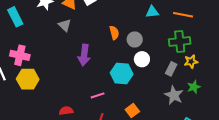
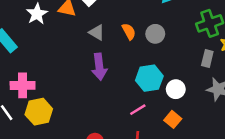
gray triangle: (65, 25) -> (97, 32), moved
white circle: (142, 59) -> (176, 89), moved
pink line: (98, 95) -> (138, 110), moved

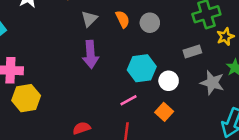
gray triangle: (97, 32) -> (89, 19), turned 42
gray rectangle: (207, 59) -> (192, 52), moved, turned 56

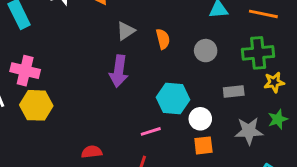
gray circle: (150, 23) -> (206, 51), moved
gray star: (212, 83) -> (249, 131), turned -30
orange square: (164, 112) -> (203, 145), moved, turned 30

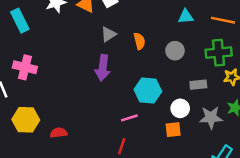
yellow hexagon: (36, 105) -> (26, 120), moved
white circle: (200, 119) -> (180, 108), moved
red semicircle: (92, 152) -> (59, 133), moved

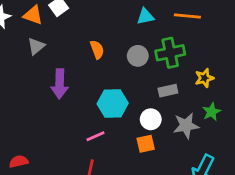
gray triangle: (108, 34) -> (36, 46), moved
green cross: (219, 53) -> (170, 53), moved

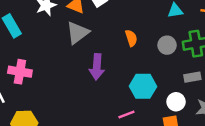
gray triangle: (36, 46) -> (77, 33), size x1.5

